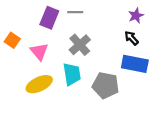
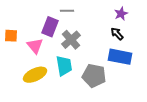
purple rectangle: (49, 18) -> (50, 27), moved
orange square: (12, 40) -> (11, 36), turned -32

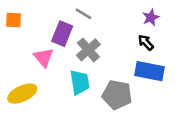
gray line: (67, 11) -> (83, 14), turned 32
orange square: (11, 36) -> (14, 20), moved
yellow ellipse: (35, 75) -> (22, 94), moved

